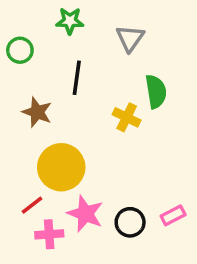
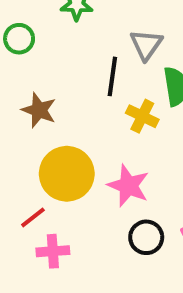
gray triangle: (130, 38) -> (146, 45), moved
black line: (77, 78) -> (112, 76), moved
pink star: (85, 214) -> (128, 186), moved

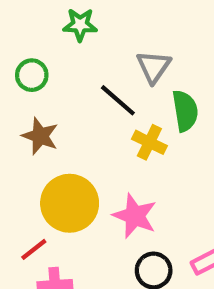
green circle: (19, 39) -> (32, 75), moved
black line: (112, 76) -> (118, 100), turned -57

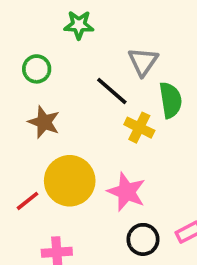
red line: (34, 249) -> (27, 201), moved

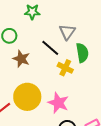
brown star: (44, 122) -> (21, 59), moved

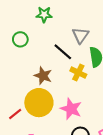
brown star: (21, 59) -> (43, 76), moved

